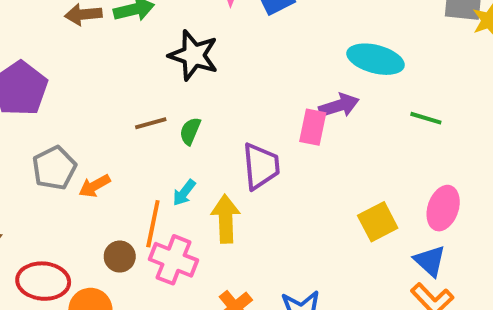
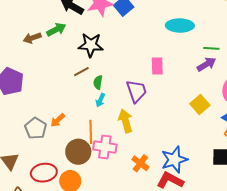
purple arrow: (339, 106) -> (206, 64), moved
brown line: (151, 123) -> (81, 72), moved
gray pentagon: (54, 168) -> (36, 128), moved
cyan arrow: (184, 193) -> (100, 100), moved
brown circle: (120, 257) -> (78, 152), size x1.6

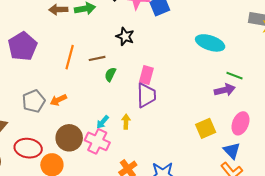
black star: (91, 45) -> (125, 36), moved, size x0.7
pink rectangle: (157, 66) -> (146, 75), moved
cyan arrow: (100, 100) -> (103, 122), moved
yellow arrow: (125, 121) -> (126, 122), size x0.6
orange line: (91, 132) -> (70, 57), moved

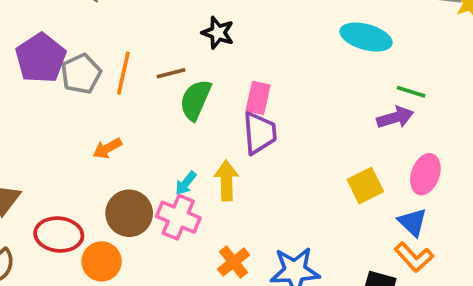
green semicircle: (110, 74) -> (195, 100), size x1.6
gray pentagon: (34, 101) -> (81, 74), moved
yellow arrow: (126, 122) -> (226, 181), size x1.5

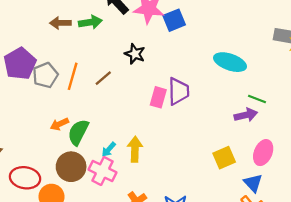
brown line: (171, 73) -> (103, 78), turned -30
green semicircle: (195, 100) -> (78, 132), moved
purple trapezoid: (260, 133) -> (178, 91), moved

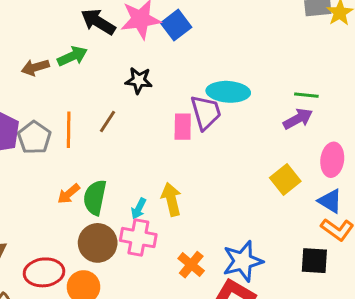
cyan ellipse: (230, 62) -> (228, 92), moved

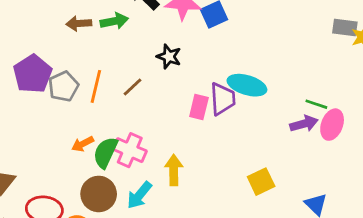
pink ellipse: (332, 160) -> (332, 125), moved
yellow square: (285, 179) -> (261, 182), moved
cyan arrow: (139, 209) -> (139, 195), moved, size x1.5
pink cross: (138, 238) -> (130, 150), moved

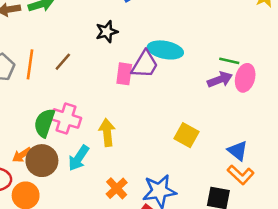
black star: (169, 57) -> (107, 32), moved, turned -30
purple trapezoid: (223, 99) -> (145, 64), turned 40
orange arrow: (83, 144) -> (22, 155), moved
yellow square: (261, 182) -> (186, 135), turned -30

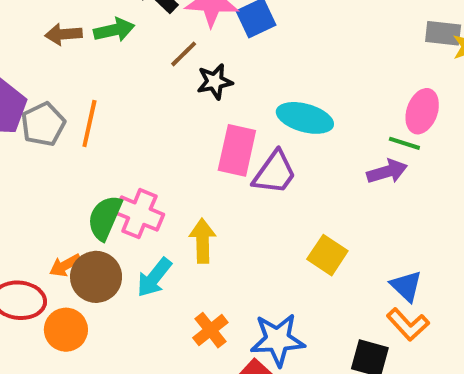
brown line: (63, 62) -> (184, 54), moved
purple trapezoid: (145, 64) -> (275, 173), moved
pink rectangle: (124, 74) -> (237, 150), size x1.4
pink ellipse: (245, 78) -> (422, 111), moved

